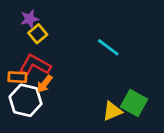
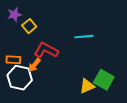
purple star: (30, 19) -> (14, 15), moved
cyan line: (108, 47) -> (84, 37), turned -42
red L-shape: (35, 65) -> (46, 50), moved

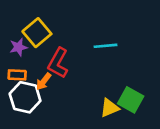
purple star: (14, 15) -> (18, 47), moved
yellow square: (29, 26) -> (37, 33), size x1.5
red L-shape: (46, 50) -> (58, 63), turned -90

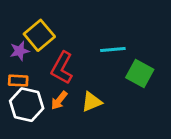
orange arrow: (44, 81) -> (59, 100), moved
green square: (131, 100) -> (140, 74), moved
yellow triangle: (109, 108) -> (92, 102), moved

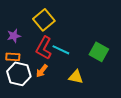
yellow square: (39, 35) -> (44, 20), moved
cyan line: (113, 49) -> (61, 50), moved, turned 30
yellow triangle: (92, 102) -> (76, 77), moved, turned 35

